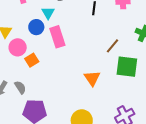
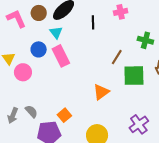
cyan triangle: (48, 13) -> (56, 32), moved
orange square: (32, 60) -> (64, 115), moved
orange triangle: (92, 78) -> (101, 92), turned 36

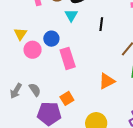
black line: (93, 22) -> (101, 24), moved
blue circle: (39, 49) -> (51, 39), moved
pink rectangle: (61, 56) -> (68, 58), moved

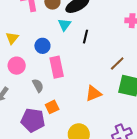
black line: (101, 24) -> (85, 37), moved
pink circle: (33, 50) -> (17, 66), moved
gray semicircle: (35, 90) -> (38, 86), moved

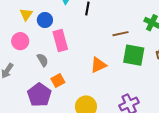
yellow triangle: (12, 38) -> (26, 14), moved
brown line: (117, 64) -> (121, 34), turned 35
purple pentagon: (33, 120) -> (39, 95), turned 30

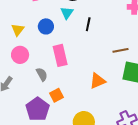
yellow triangle: (26, 14) -> (18, 30), moved
blue circle: (45, 20) -> (46, 26), moved

